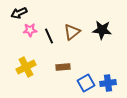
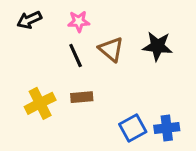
pink star: (30, 30) -> (79, 21), moved
brown triangle: (72, 32) -> (111, 49), turned -42
brown rectangle: (63, 67) -> (82, 97), moved

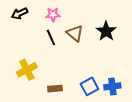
black star: (157, 46) -> (106, 31), turned 30
brown rectangle: (82, 97) -> (55, 89), moved

